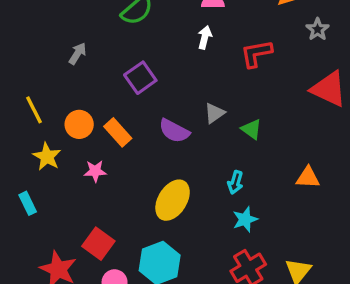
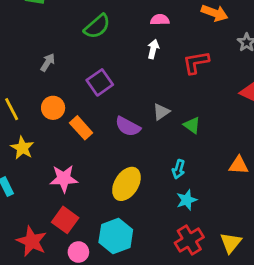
orange circle: (79, 124) -> (53, 108), moved
pink star: (95, 171) -> (64, 179), moved, size x1.5

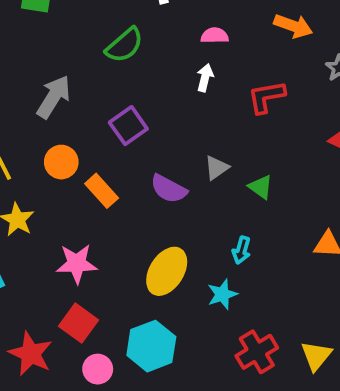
gray arrow: (48, 62) -> (54, 97), size x1.6
cyan star: (187, 200) -> (222, 294), moved

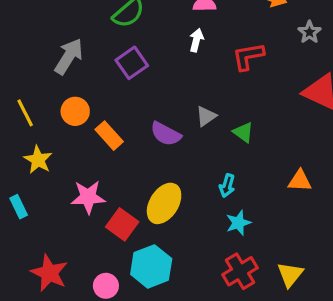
purple square: (128, 126) -> (132, 63), moved
cyan star: (222, 294) -> (238, 223), moved
red square: (79, 323) -> (122, 224), moved

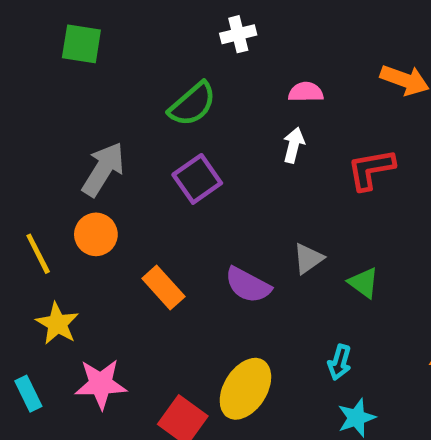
orange circle: (75, 111) -> (96, 234), moved
pink star: (88, 197) -> (101, 384), moved

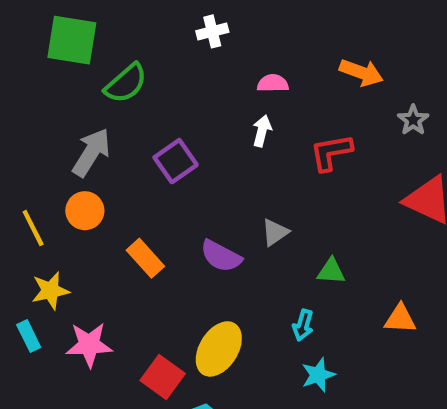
green square: (81, 44) -> (72, 40), size x1.4
green semicircle: (192, 104) -> (126, 83), moved
green triangle: (364, 283) -> (331, 271), moved, turned -32
yellow star: (57, 324) -> (50, 291), turned 30
cyan rectangle: (28, 394) -> (29, 336), moved

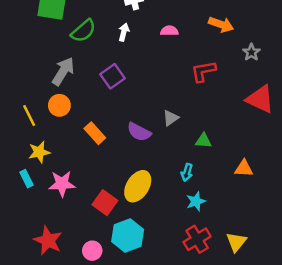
white arrow: (262, 131) -> (124, 32), moved

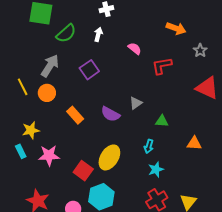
pink semicircle: (169, 31) -> (135, 49), moved, turned 40
yellow line: (29, 115) -> (23, 87), moved

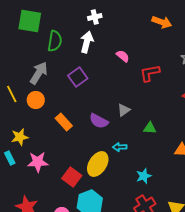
orange arrow: (176, 28) -> (162, 22), moved
green semicircle: (66, 33) -> (55, 41), turned -40
white arrow: (98, 34) -> (87, 42), size x1.5
cyan arrow: (149, 146) -> (120, 147), moved, turned 72

